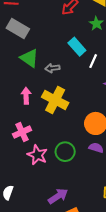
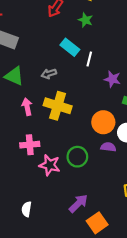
green triangle: (29, 58) -> (14, 76), moved
pink cross: (22, 132) -> (30, 145), turned 30

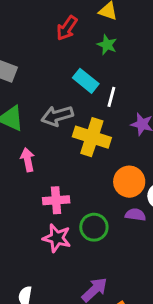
gray arrow: (49, 74) -> (57, 116), size x1.5
yellow cross: (58, 106) -> (92, 137), moved
pink cross: (30, 145) -> (56, 200), moved

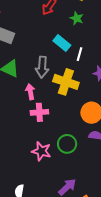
gray arrow: (57, 116) -> (42, 67), turned -70
pink arrow: (28, 160) -> (30, 92), moved
pink cross: (56, 200) -> (39, 112), moved

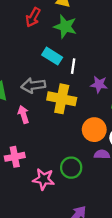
green star: (77, 18) -> (65, 27), size x1.5
gray arrow: (42, 67) -> (33, 85), turned 85
pink cross: (39, 112) -> (15, 157), moved

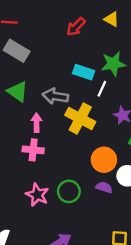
green star: (65, 27) -> (113, 64), moved, turned 30
cyan rectangle: (52, 56) -> (84, 72), turned -30
pink cross: (15, 157) -> (33, 150), moved

